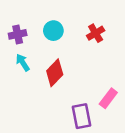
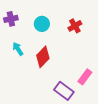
purple cross: (18, 34) -> (11, 19), moved
purple rectangle: (81, 116) -> (64, 91), turned -42

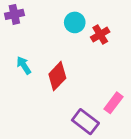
purple cross: (11, 19) -> (14, 14), moved
cyan circle: (42, 24) -> (75, 22), moved

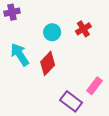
cyan circle: (75, 22) -> (52, 32), moved
cyan arrow: (24, 65) -> (20, 55), size x1.5

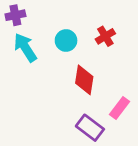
cyan arrow: (20, 55) -> (25, 48), moved
red diamond: (48, 63) -> (84, 80), moved, turned -35

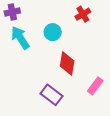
red cross: (105, 36) -> (83, 14), moved
purple rectangle: (90, 128) -> (51, 95), moved

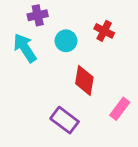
purple cross: (12, 12) -> (38, 15), moved
red cross: (83, 14) -> (104, 31), moved, turned -32

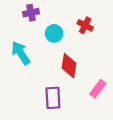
cyan arrow: (25, 48) -> (21, 53), moved
purple rectangle: (65, 120) -> (53, 98), turned 50

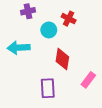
red cross: (85, 25) -> (69, 19), moved
cyan arrow: (21, 53) -> (19, 48), turned -60

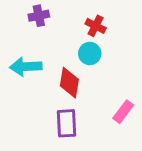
cyan circle: (49, 30) -> (90, 54), moved
red diamond: (62, 59) -> (69, 83), moved

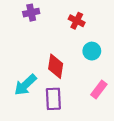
cyan circle: (90, 54) -> (92, 51), moved
cyan arrow: (26, 67) -> (25, 85), moved, turned -40

